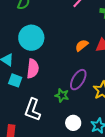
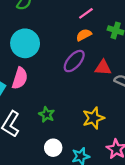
orange semicircle: (82, 45) -> (84, 35), moved
purple ellipse: (78, 80) -> (74, 61), moved

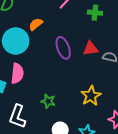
orange semicircle: (84, 35) -> (36, 24), moved
purple ellipse: (74, 61) -> (63, 48), turned -50

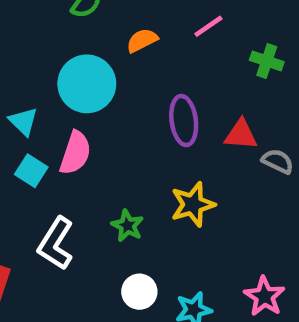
orange semicircle: (36, 24) -> (142, 40), moved
yellow star: (91, 96) -> (193, 204), moved

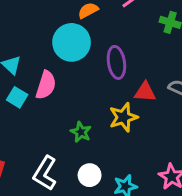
cyan circle: (87, 84) -> (72, 42), moved
red triangle: (241, 135) -> (145, 92), moved
white L-shape: (56, 244) -> (45, 173), moved

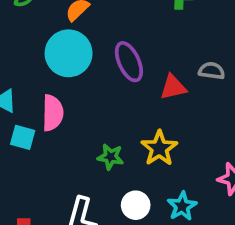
yellow star: (123, 117) -> (159, 148), moved

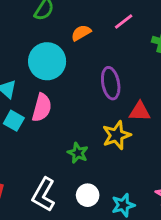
cyan circle: (69, 53) -> (47, 61), moved
yellow star: (159, 148) -> (116, 135), moved

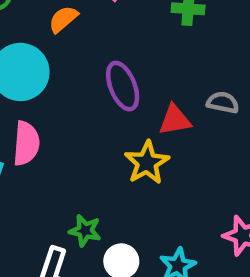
green star: (78, 153) -> (85, 231), moved

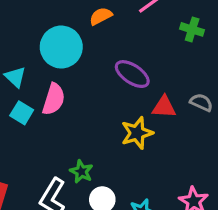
purple ellipse: (123, 86) -> (132, 74), turned -48

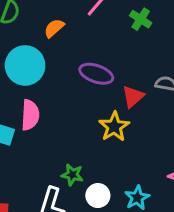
green cross: (192, 29) -> (141, 19), turned 30
red triangle: (164, 107) -> (133, 97), turned -30

